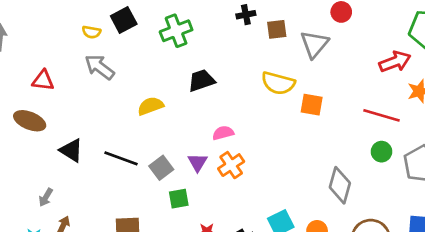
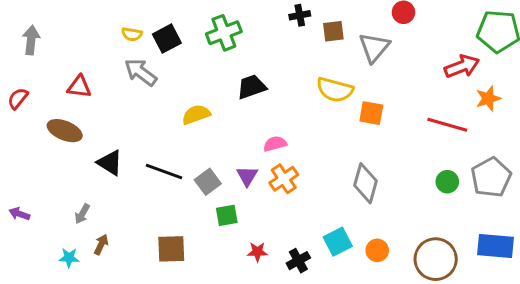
black square: (124, 20) -> (167, 39), moved
green circle: (382, 152) -> (447, 182), moved
gray diamond: (340, 185) -> (366, 183), moved

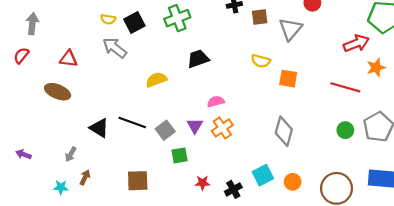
yellow semicircle: (335, 90) -> (261, 61), size x0.7
red semicircle: (18, 98) -> (21, 55), moved
black triangle: (110, 163) -> (99, 128), moved

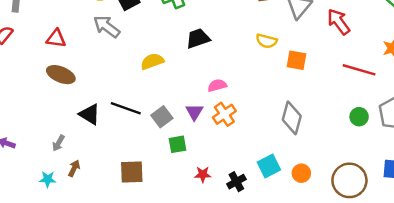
red arrow: (356, 43) -> (339, 22), moved, turned -105
brown ellipse: (58, 92) -> (61, 75), moved

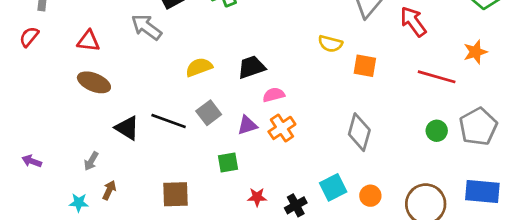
black trapezoid: (198, 39) -> (252, 67), moved
purple triangle: (194, 112) -> (247, 125), turned 42
gray square: (162, 117) -> (209, 113), moved

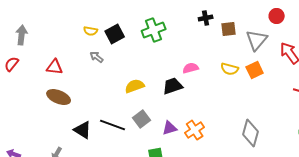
gray arrow: (146, 27) -> (97, 57), size x0.6
orange square: (365, 66) -> (255, 70), moved, turned -36
pink semicircle: (274, 95) -> (191, 68), moved

